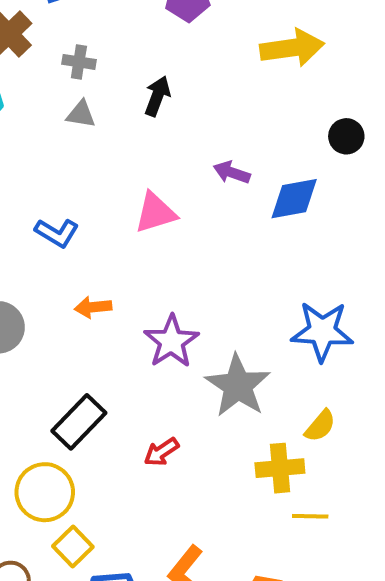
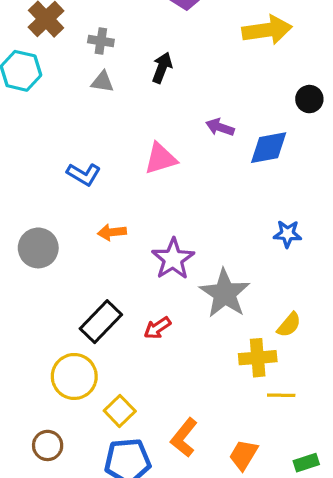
blue star: (322, 331) -> (287, 234), moved, size x0.6
red arrow: (161, 452) -> (157, 328), moved
yellow square: (73, 546) -> (120, 411), moved

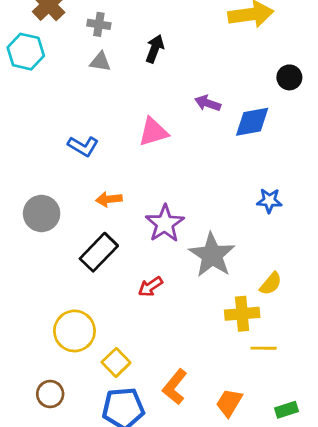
black rectangle: (101, 322) -> (99, 252), moved

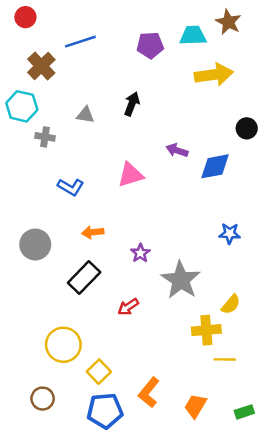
gray cross: (99, 24) -> (45, 137), moved
purple star: (165, 224) -> (140, 253), size x0.6

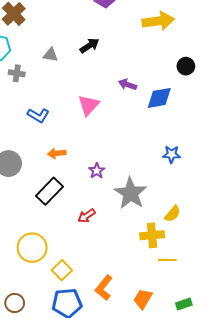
black arrow: (132, 104) -> (90, 46), turned 36
pink triangle: (131, 175) -> (89, 105), turned -30
brown circle: (43, 399) -> (15, 303), moved

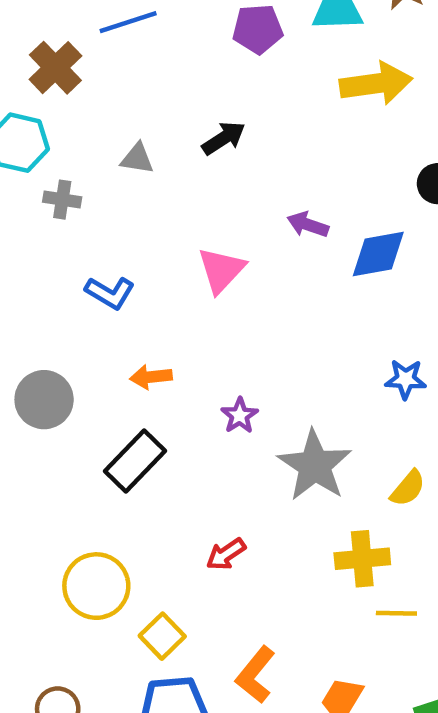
yellow semicircle: (173, 214) -> (408, 488), moved
red arrow: (86, 216) -> (226, 554), moved

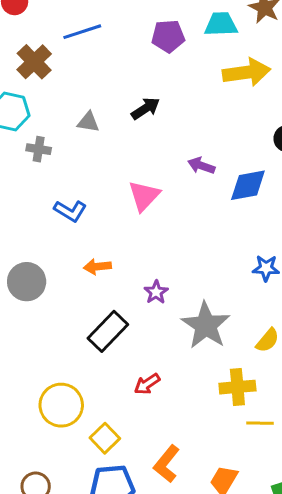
black rectangle: (135, 461) -> (108, 331), moved

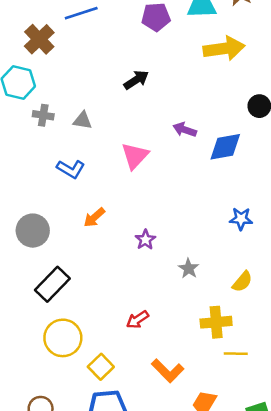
gray triangle: (88, 122) -> (83, 120), moved
orange arrow: (97, 267) -> (94, 217), turned -35
gray star: (206, 325) -> (189, 269), size x0.5
black rectangle: (108, 331) -> (52, 284), moved
orange L-shape: (167, 464) -> (168, 371), moved, turned -84

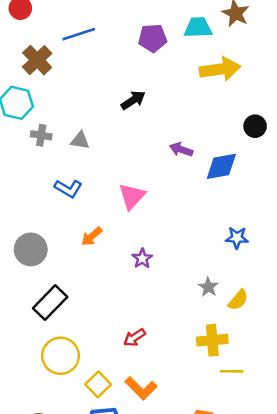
pink triangle: (135, 156) -> (132, 196), moved
gray star: (189, 269) -> (208, 287), moved
orange L-shape: (168, 371) -> (141, 388), moved

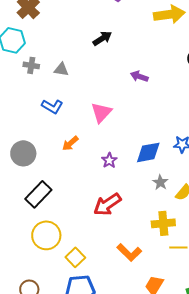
blue diamond: (221, 166) -> (148, 152), moved
red arrow: (134, 338) -> (107, 204), moved, size x1.6
orange L-shape: (141, 388) -> (129, 252), moved

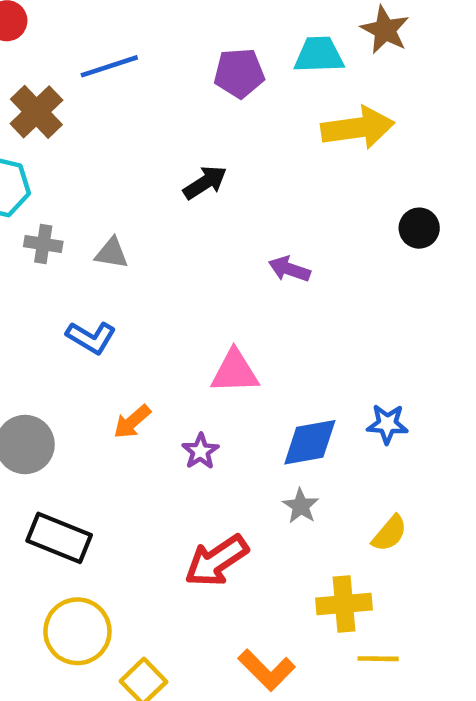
pink triangle: (101, 112) -> (235, 372), moved, turned 45
purple star: (109, 160) -> (200, 451), moved
gray star: (160, 182) -> (301, 506), moved
black rectangle: (38, 194) -> (59, 538), turned 68

